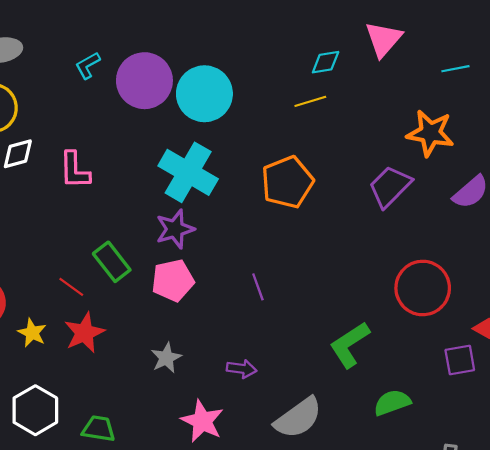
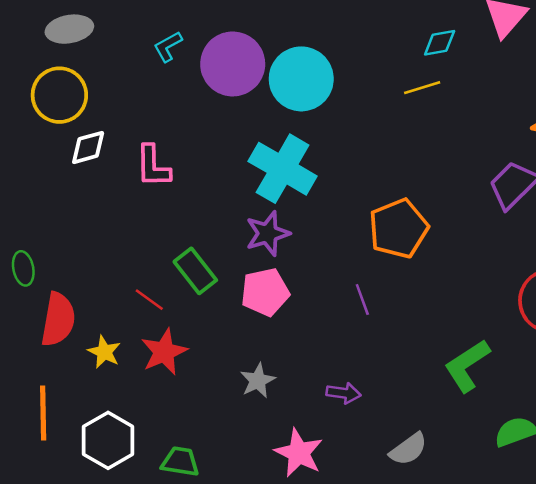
orange pentagon: (287, 182) -> (398, 228), moved
gray semicircle: (298, 418) -> (408, 449), size x0.7

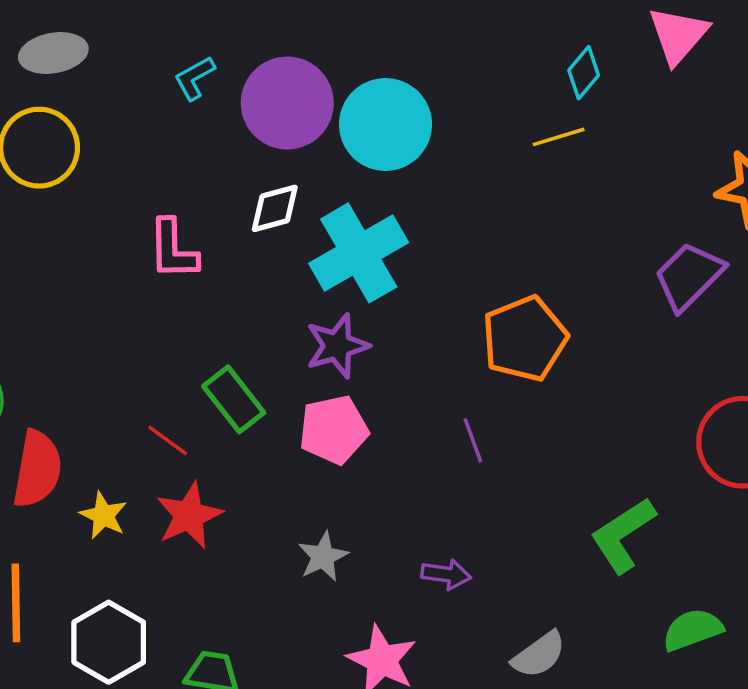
cyan diamond: (440, 43) -> (584, 73), turned -40
white diamond: (88, 147) -> (275, 208), moved
cyan cross: (283, 169) -> (359, 253), turned 30

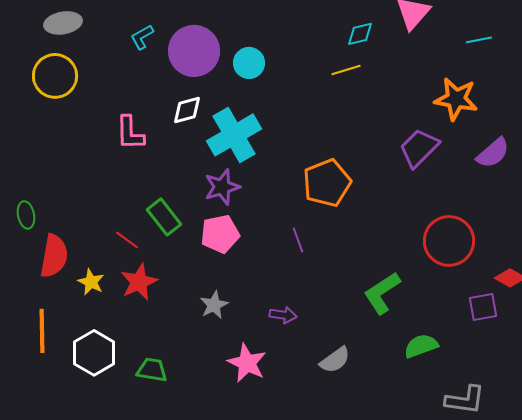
cyan diamond: (584, 73) -> (360, 34), turned 36
cyan circle: (385, 124) -> (249, 63), size x0.6

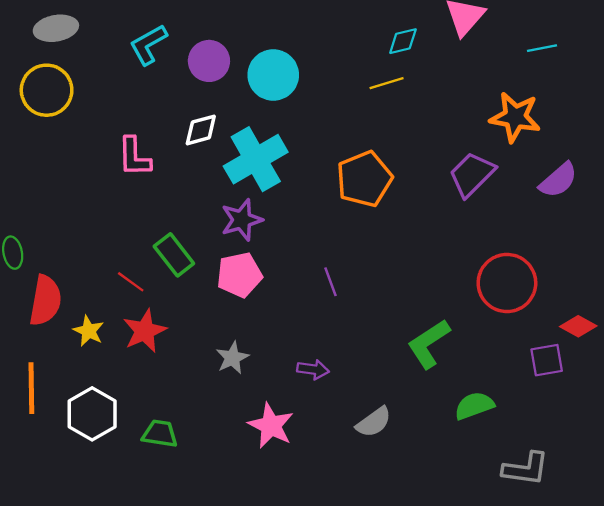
cyan L-shape: (142, 37) -> (148, 45), size x1.4
purple circle: (194, 51) -> (209, 61), size x0.7
cyan circle: (249, 63) -> (273, 75), size x1.4
orange pentagon: (327, 183) -> (364, 179), moved

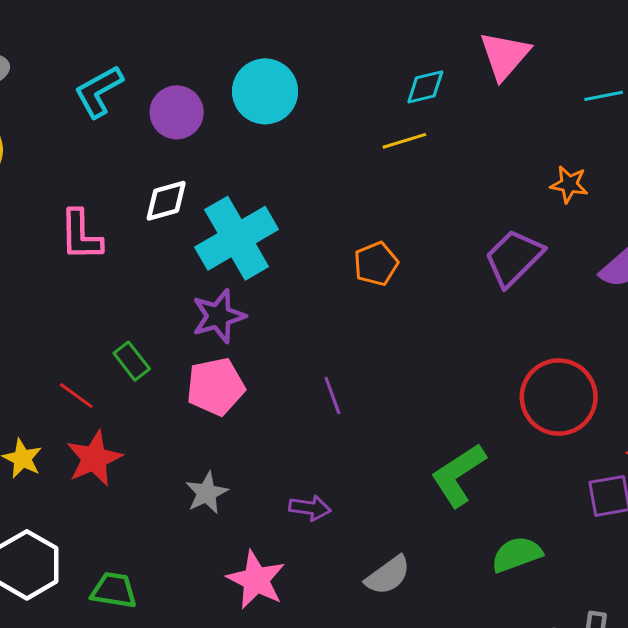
cyan circle: (273, 75) -> (265, 91), moved
orange star: (515, 117) -> (569, 184), size x0.6
orange pentagon: (364, 179) -> (376, 264), size x0.6
green rectangle: (174, 255) -> (132, 361), size x0.7

